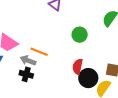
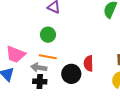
green circle: (80, 35) -> (48, 35), moved
black circle: (88, 78) -> (71, 74), moved

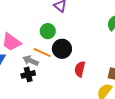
black circle: (71, 74) -> (62, 49), moved
black cross: (40, 81) -> (28, 74), turned -32

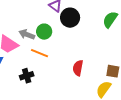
black circle: (62, 49) -> (70, 18), moved
gray arrow: (31, 61) -> (27, 34), moved

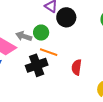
orange line: (39, 53) -> (49, 52), moved
black cross: (27, 76) -> (37, 65), moved, size x1.5

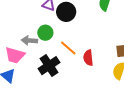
orange line: (49, 52) -> (68, 48), moved, turned 36

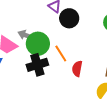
green circle: (45, 33) -> (38, 44), moved, size x1.5

